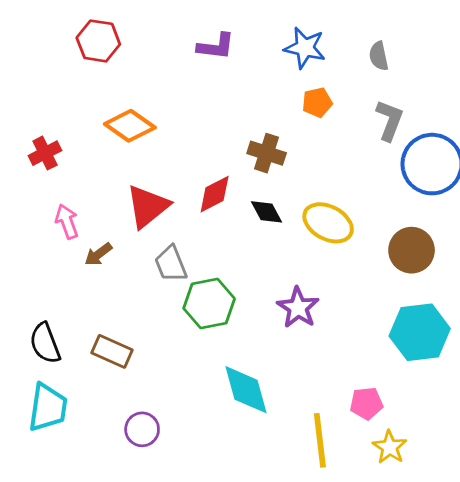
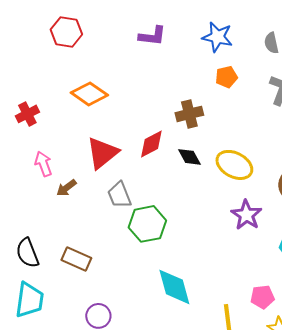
brown cross: (267, 153) -> (189, 114), turned -32
purple star: (298, 308) -> (246, 215), moved

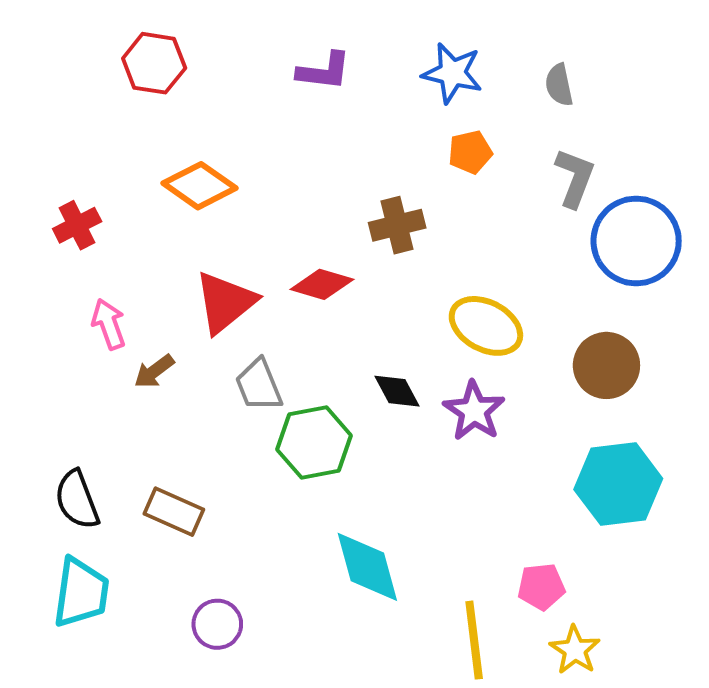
red diamond: (151, 144) -> (322, 284), turned 44
black diamond: (189, 157) -> (397, 391), moved
purple star: (246, 215) -> (474, 411), moved

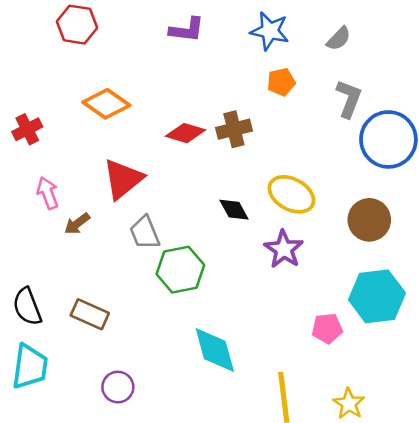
gray semicircle: (559, 85) -> (339, 39), turned -124
red diamond: (322, 284) -> (185, 133), moved
black diamond: (397, 391) -> (234, 210), moved
pink pentagon: (541, 587) -> (327, 328), moved

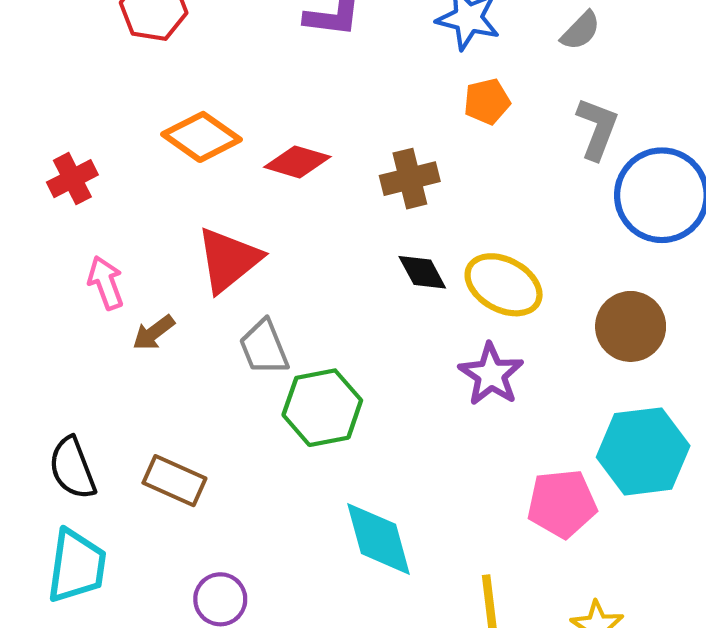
red diamond: (185, 133) -> (297, 162), moved
black diamond: (234, 210) -> (422, 272), moved
pink pentagon: (327, 328) -> (562, 504), size x1.4

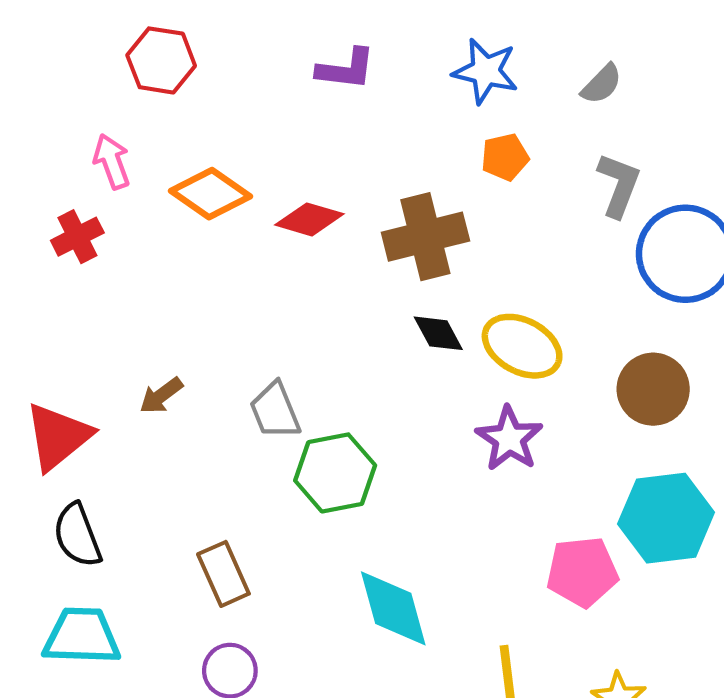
brown cross: (410, 179) -> (425, 237), size x1.4
red triangle: (229, 260) -> (58, 436), moved
pink arrow: (106, 283) -> (112, 161), moved
brown rectangle: (174, 481) -> (223, 574), moved, turned 42
cyan trapezoid: (77, 566) -> (82, 636), turned -96

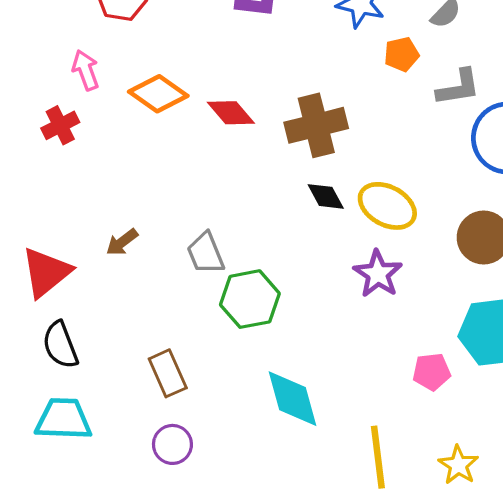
orange pentagon: (505, 157) -> (402, 54), moved
gray L-shape: (619, 185) -> (458, 87), turned 60
red diamond: (309, 219) -> (231, 113), turned 33
pink pentagon: (582, 572) -> (432, 372), size x0.7

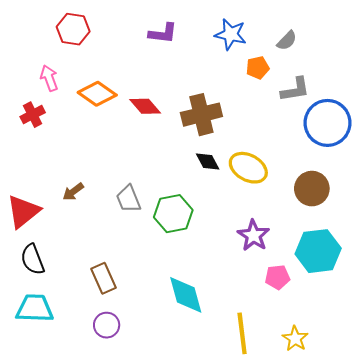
purple star: (378, 274) -> (253, 235), moved
green hexagon: (250, 299) -> (173, 214), moved

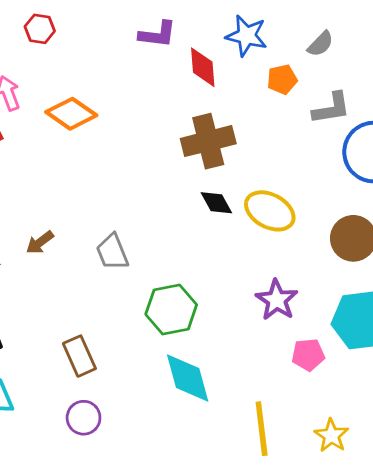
red hexagon: (73, 29) -> (40, 29), size x0.7
red diamond: (145, 106) -> (203, 67), moved, turned 36
green hexagon: (173, 214) -> (171, 310), moved

